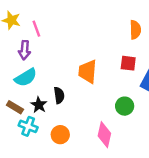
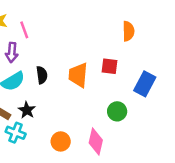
red square: (128, 63) -> (110, 66), moved
black semicircle: (59, 95) -> (42, 75), moved
orange circle: (60, 135) -> (61, 141), moved

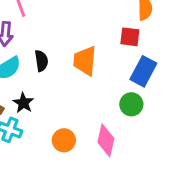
red square: (110, 66) -> (130, 37), moved
blue rectangle: (145, 84) -> (143, 71), moved

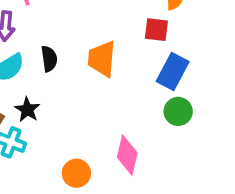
green circle: (131, 104) -> (178, 111), moved
orange circle: (64, 140) -> (76, 173), moved

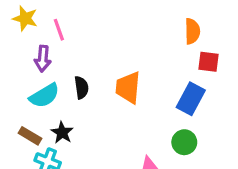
red square: (156, 30) -> (208, 62), moved
green circle: (178, 111) -> (184, 142), moved

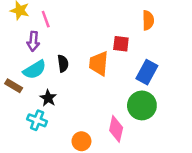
red square: (208, 62) -> (121, 44), moved
brown rectangle: (30, 136) -> (14, 86), moved
green circle: (184, 142) -> (142, 105), size x1.5

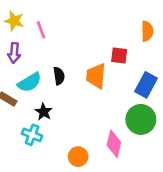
purple arrow: (33, 41) -> (14, 53), moved

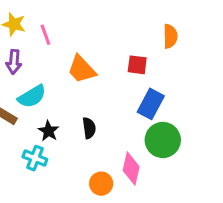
black semicircle: (59, 76) -> (89, 128), moved
orange trapezoid: (96, 76) -> (82, 69), moved, turned -48
blue rectangle: (146, 85) -> (151, 104), moved
orange circle: (78, 157) -> (101, 184), moved

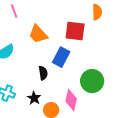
red square: (137, 65) -> (75, 31), size x1.5
blue rectangle: (151, 104) -> (61, 57), moved
black star: (48, 131) -> (34, 98), moved

